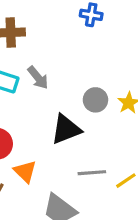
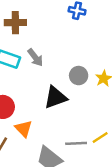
gray line: (92, 173) -> (76, 143), moved

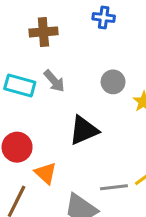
brown cross: (15, 23) -> (43, 32), moved
gray circle: (79, 76) -> (113, 82), moved

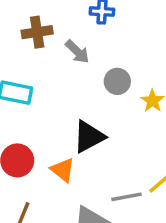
gray arrow: (54, 81) -> (77, 52), moved
orange triangle: (46, 173) -> (63, 170), moved

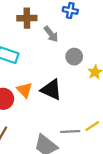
black triangle: (89, 137) -> (51, 90), turned 45
orange triangle: (63, 170) -> (25, 90), moved

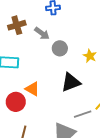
gray circle: (74, 57) -> (60, 48), moved
black triangle: (51, 90) -> (71, 82), moved, turned -30

